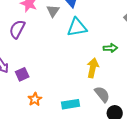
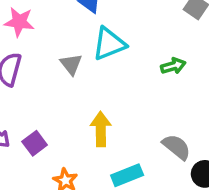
gray triangle: (53, 11) -> (71, 64), moved
yellow arrow: (93, 68) -> (101, 129), moved

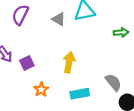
gray triangle: (71, 64) -> (59, 19), turned -32

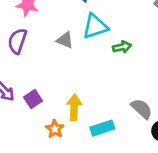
green arrow: (121, 32) -> (122, 47), moved
yellow arrow: (69, 62) -> (74, 107), moved

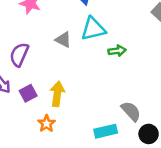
purple semicircle: (17, 41) -> (19, 55), moved
yellow arrow: (74, 107) -> (57, 94), moved
cyan rectangle: (102, 128) -> (106, 131), moved

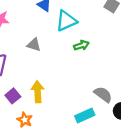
cyan triangle: (93, 29) -> (66, 21), moved
orange star: (46, 124) -> (25, 120), moved

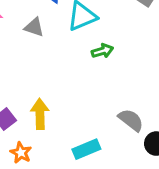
gray triangle: (34, 45) -> (34, 27), moved
cyan rectangle: (85, 116) -> (86, 149), moved

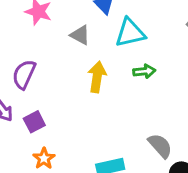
yellow arrow: (40, 114) -> (97, 77), moved

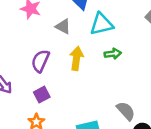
purple semicircle: (24, 74) -> (40, 61), moved
purple square: (34, 122) -> (42, 95), moved

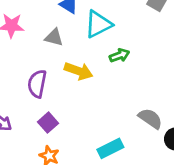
yellow arrow: (77, 58) -> (79, 71), turned 115

